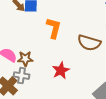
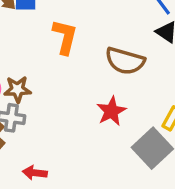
red star: (61, 70) -> (111, 111), moved

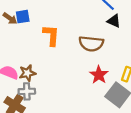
red star: (111, 111) -> (99, 75), moved

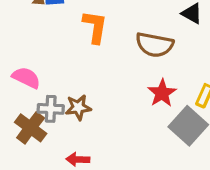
brown star: (27, 73) -> (78, 107), moved

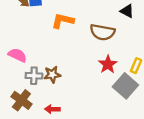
orange L-shape: (95, 27) -> (63, 21), turned -85
brown cross: (31, 128) -> (21, 100), moved

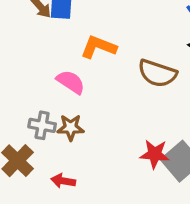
pink semicircle: (17, 55) -> (71, 82), moved
red star: (108, 64) -> (155, 154), moved, turned 30

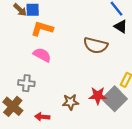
orange L-shape: (99, 47) -> (42, 29), moved
brown star: (71, 128) -> (71, 102), moved

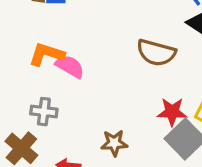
orange L-shape: (42, 29) -> (46, 54), moved
red star: (98, 96) -> (172, 112), moved

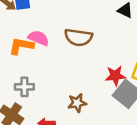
brown semicircle: (156, 53) -> (78, 37), moved
pink semicircle: (70, 66) -> (39, 38), moved

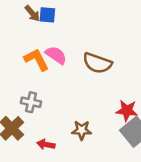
orange L-shape: (21, 46) -> (37, 60), turned 40

